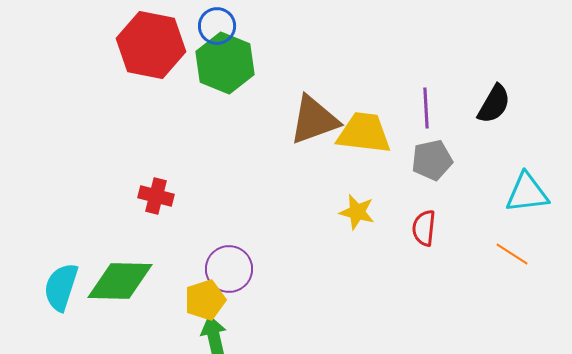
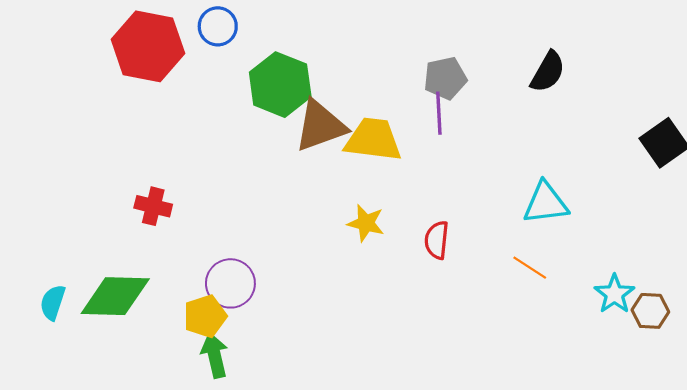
green hexagon: (225, 63) -> (280, 85), moved
black semicircle: (494, 104) -> (548, 72), moved
gray pentagon: (432, 160) -> (445, 78), moved
cyan semicircle: (61, 287) -> (53, 302), size x0.7

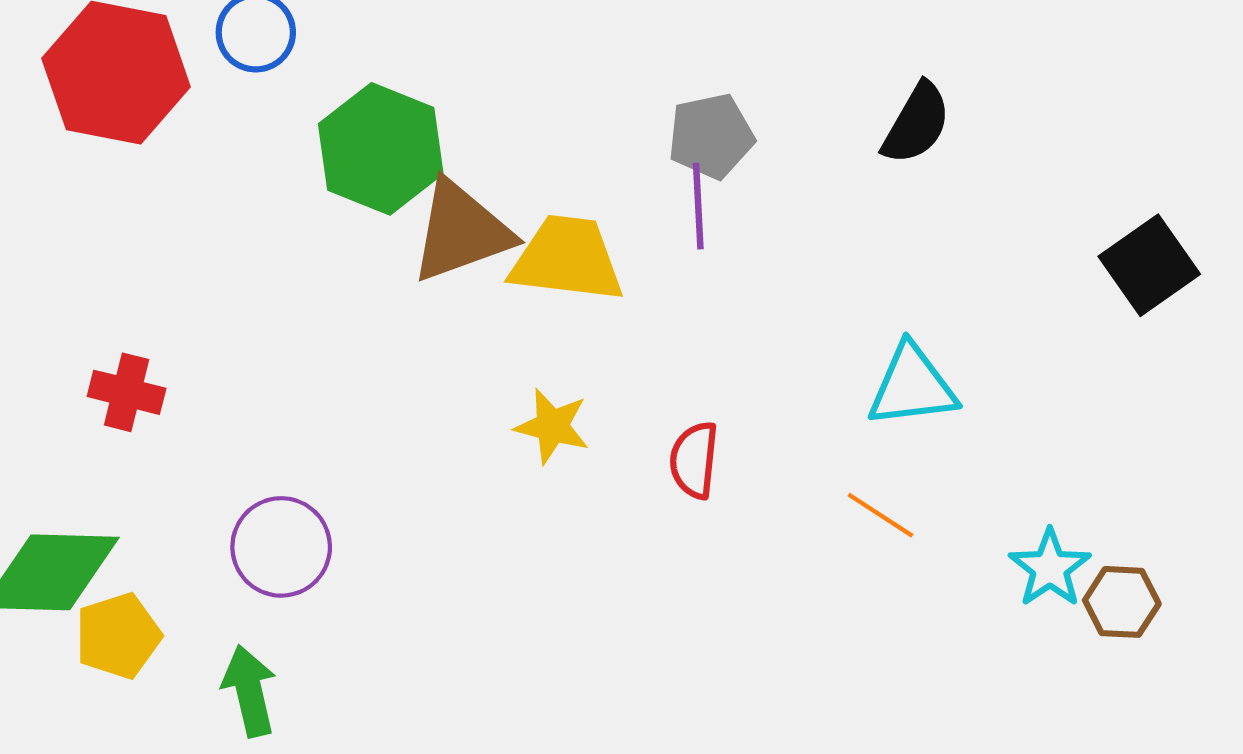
yellow pentagon: (205, 316) -> (118, 636), moved

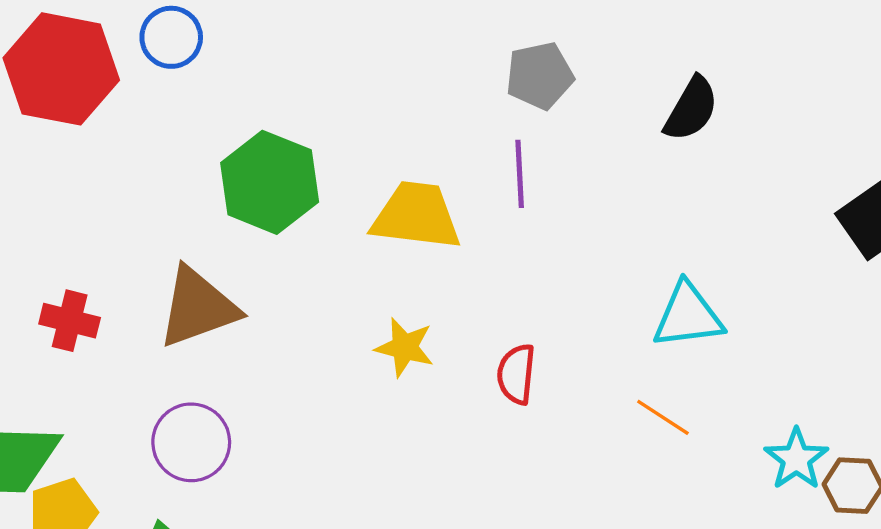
gray pentagon: (711, 136) -> (540, 76), moved
green hexagon: (381, 149) -> (270, 182), moved
brown triangle: (461, 231) -> (198, 307), moved

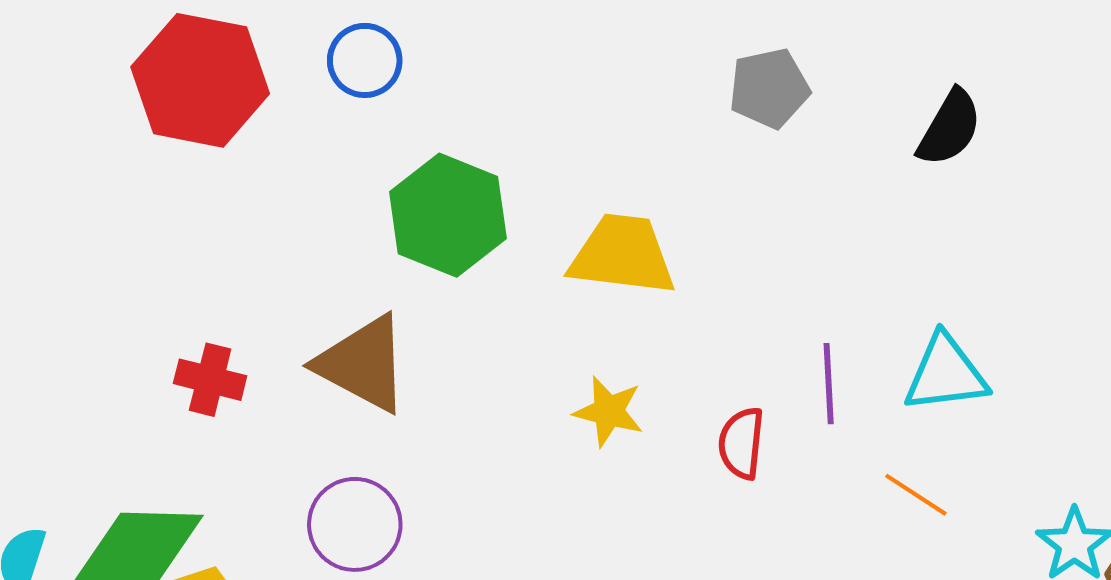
blue circle: (171, 37) -> (365, 60), moved
purple line: (520, 174) -> (829, 384), moved
brown triangle: (198, 307) -> (363, 364), turned 48

